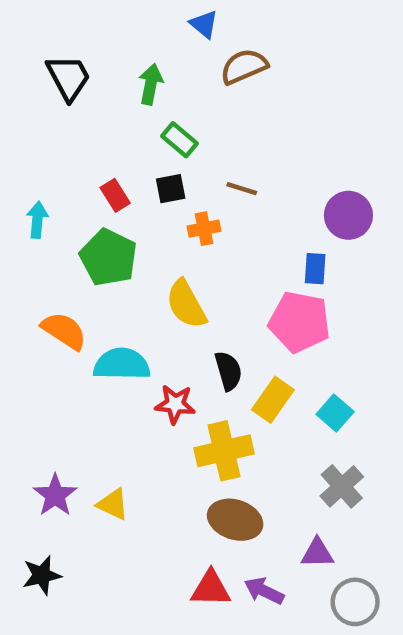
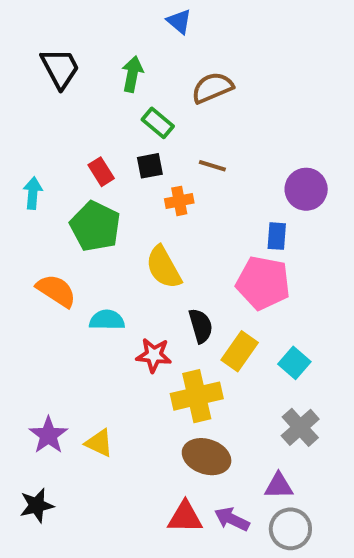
brown semicircle: (244, 66) -> (212, 88), moved
cyan semicircle: (122, 364) -> (107, 320), size x0.7
gray circle: (355, 602) -> (290, 529), moved

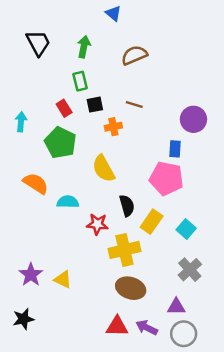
green rectangle: (158, 123) -> (80, 81), moved, turned 36

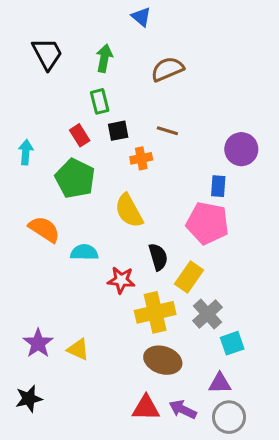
cyan square: (186, 229) -> (232, 343), moved, turned 30
gray cross: (190, 270) -> (207, 314), moved

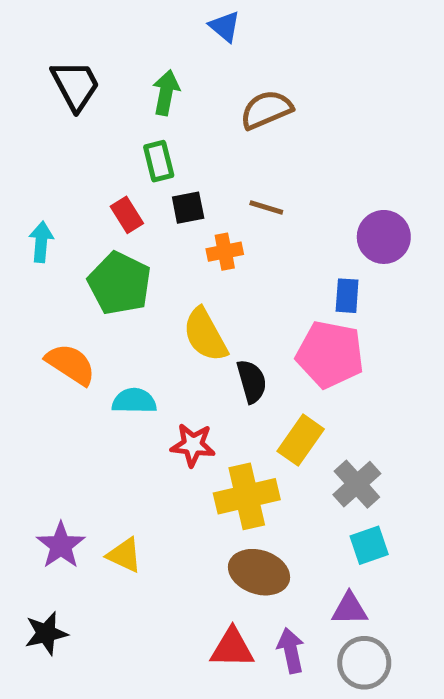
black semicircle: (158, 257) -> (252, 381), moved
gray cross: (207, 314) -> (357, 484), moved
purple arrow: (183, 409) -> (291, 650), turned 52

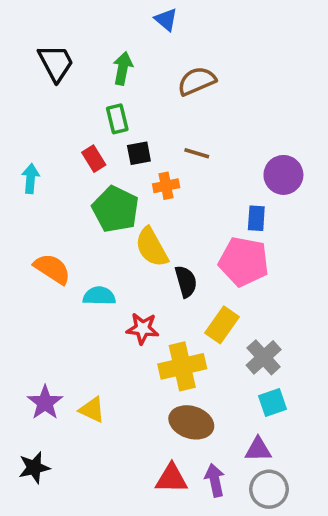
green pentagon: (120, 283) -> (115, 209), moved

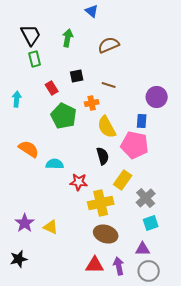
green rectangle: (117, 119) -> (35, 59), moved
black square: (139, 153) -> (77, 76), moved
yellow semicircle: (152, 247) -> (107, 127), moved

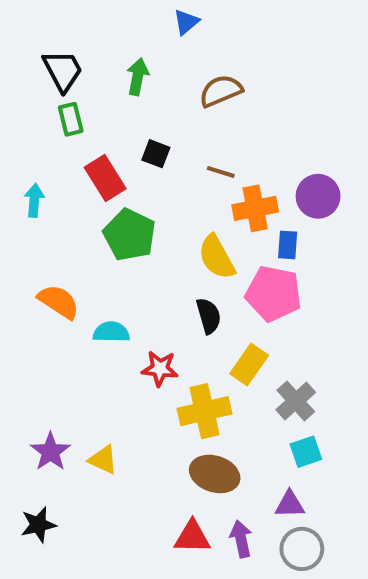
blue triangle: (92, 11) -> (186, 22), turned 40
black square: (77, 76) -> (156, 154), turned 32
red rectangle: (52, 88) -> (105, 178), size x1.5
orange cross: (92, 103) -> (255, 208), moved, size x1.5

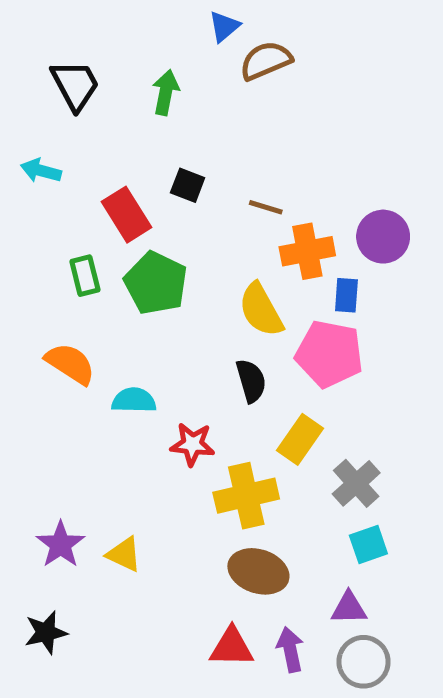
brown semicircle: (221, 91) -> (266, 61), moved
green rectangle: (71, 119) -> (85, 276), moved
cyan arrow: (34, 200) -> (41, 171), moved, turned -80

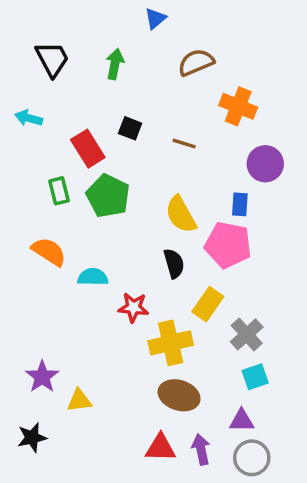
brown semicircle: (266, 61) -> (196, 62), moved
orange cross: (307, 251) -> (238, 106), moved, turned 33
yellow triangle: (124, 554) -> (79, 400), moved, turned -32

